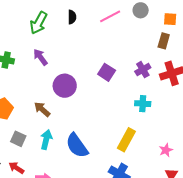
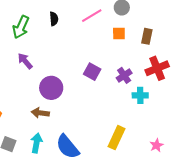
orange square: (170, 19) -> (119, 33), moved
purple cross: (143, 70) -> (124, 75), moved
cyan cross: (143, 104) -> (140, 95), moved
brown arrow: (42, 109) -> (40, 113), moved, turned -30

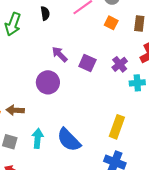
orange square: (119, 33) -> (111, 23), turned 32
purple arrow: (25, 61) -> (60, 54), moved
brown arrow: (40, 113) -> (15, 110), moved

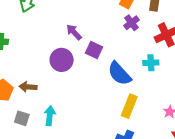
purple square: (87, 63) -> (94, 50), moved
purple cross: (120, 64) -> (132, 23), moved
blue semicircle: (69, 140) -> (119, 74), moved

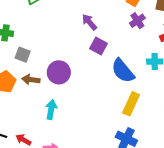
purple arrow: (74, 32) -> (89, 22), moved
purple circle: (62, 60) -> (59, 72), moved
gray square: (22, 118) -> (23, 55), moved

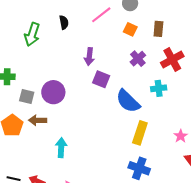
purple cross: (137, 21) -> (138, 59), moved
purple arrow: (89, 22) -> (89, 57), turned -126
purple circle: (59, 72) -> (53, 92), moved

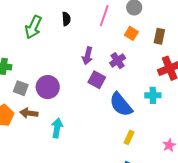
pink line: (101, 15) -> (104, 16), turned -40
purple cross: (138, 59) -> (118, 61), moved
yellow rectangle: (140, 133) -> (129, 137), size x0.6
cyan arrow: (61, 148) -> (57, 128), moved

